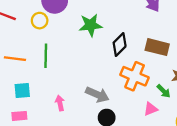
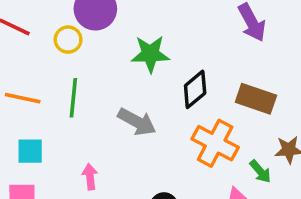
gray arrow: (97, 95) -> (137, 122), moved

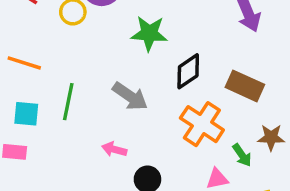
green line: (73, 98) -> (68, 102), moved
pink arrow: (90, 177) -> (114, 149), moved, turned -75

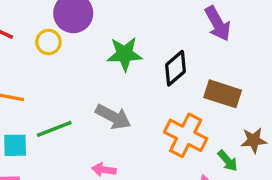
black diamond: (188, 71) -> (176, 68), moved
green line: (68, 102) -> (54, 129), turned 64

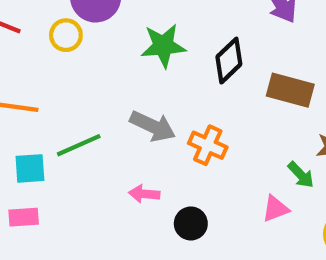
orange cross: (186, 135) -> (208, 145), moved, size x0.7

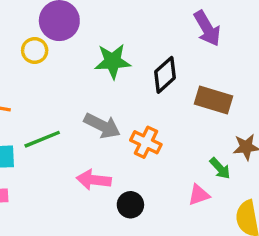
pink arrow: (144, 194) -> (94, 180), size x1.4

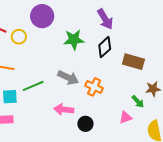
purple arrow: (207, 28) -> (105, 19), moved
yellow circle: (35, 50) -> (19, 37), moved

